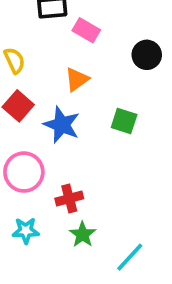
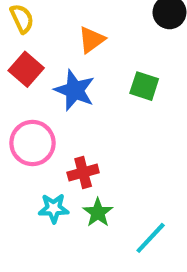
cyan star: (26, 231) -> (54, 208), moved

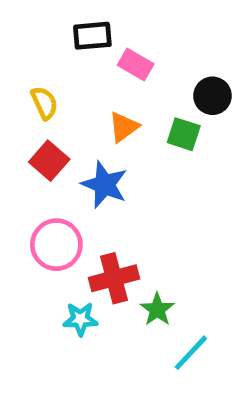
green square: (144, 86) -> (184, 134), moved
red cross: (83, 173) -> (114, 278), size x1.4
green star: (98, 213) -> (157, 309), moved

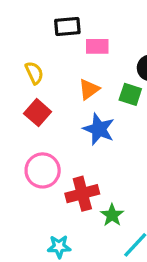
pink rectangle: (136, 65) -> (97, 46), turned -30
blue star: (104, 185) -> (99, 129), moved
cyan star: (80, 319) -> (59, 247), moved

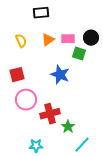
pink rectangle: (97, 46) -> (68, 39), moved
orange triangle: (89, 89) -> (48, 40), moved
red square: (38, 113) -> (17, 75), moved, turned 35

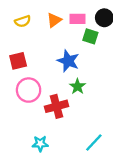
yellow semicircle: (21, 41) -> (23, 21), turned 96
green star: (68, 127) -> (78, 87), moved

